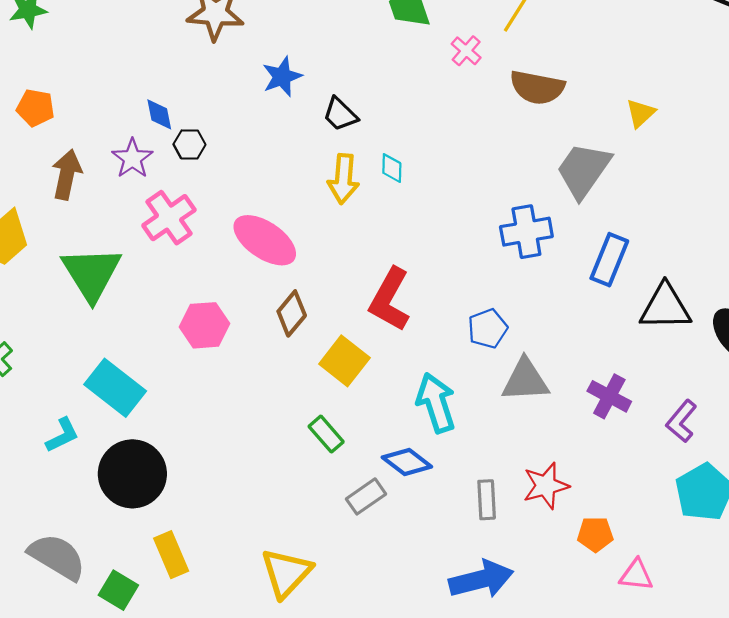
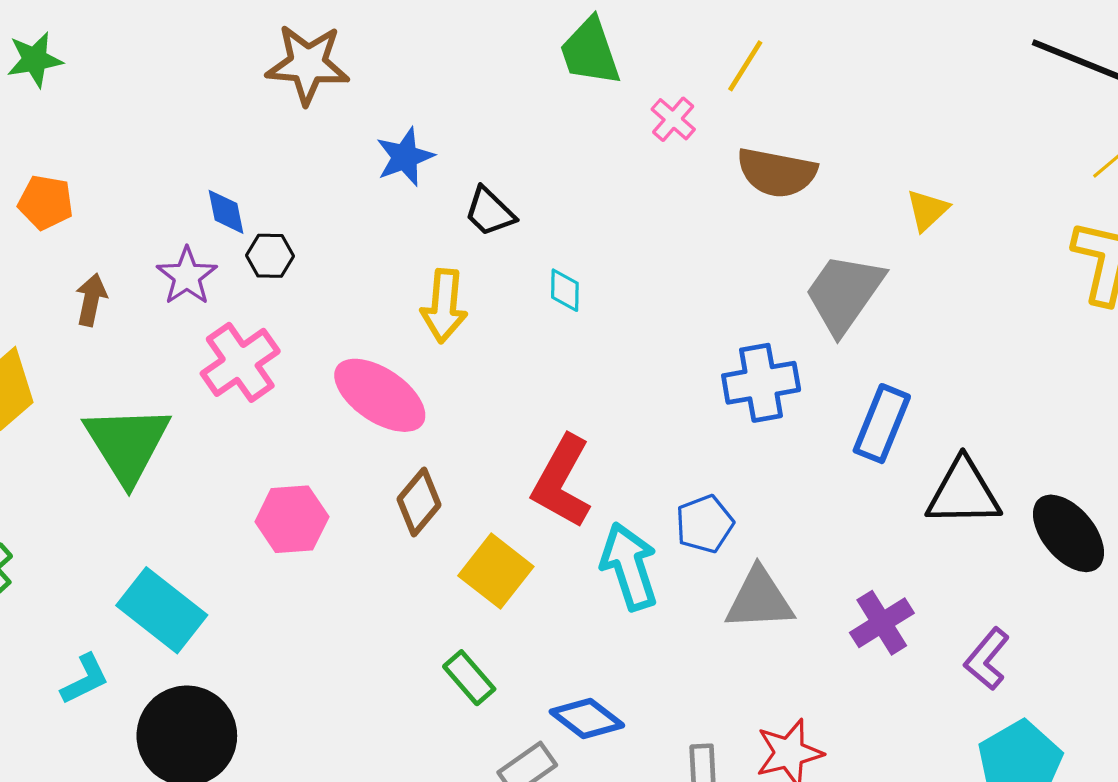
brown arrow: (67, 175) -> (91, 300), size x0.7
yellow arrow: (343, 179) -> (444, 306), moved
purple cross: (609, 396) -> (882, 623), turned 30
cyan arrow: (436, 403) -> (629, 566), moved

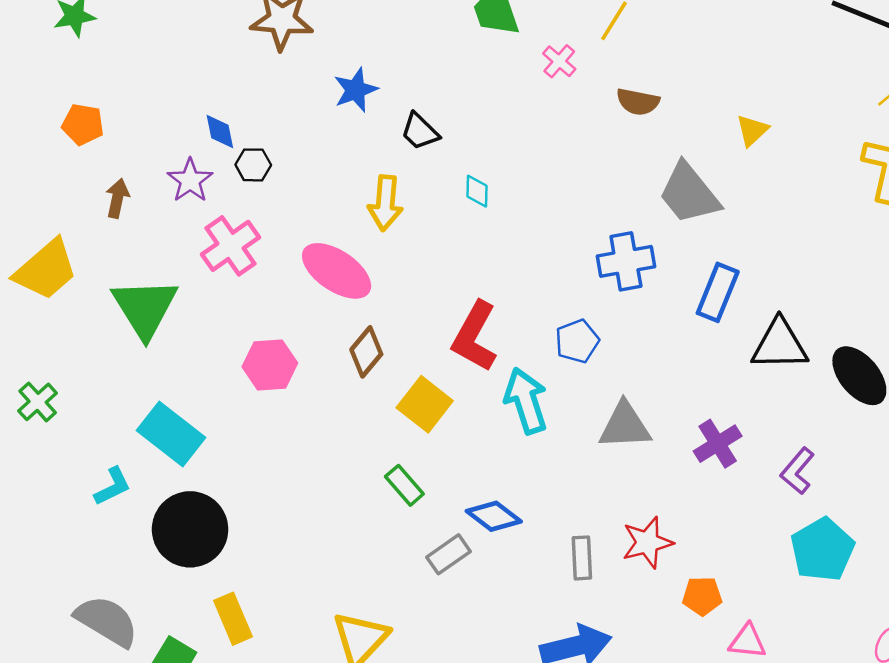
brown semicircle: (777, 173) -> (638, 102), size x0.7
gray trapezoid: (844, 293) -> (689, 193), turned -74
blue pentagon: (705, 524) -> (577, 341), moved

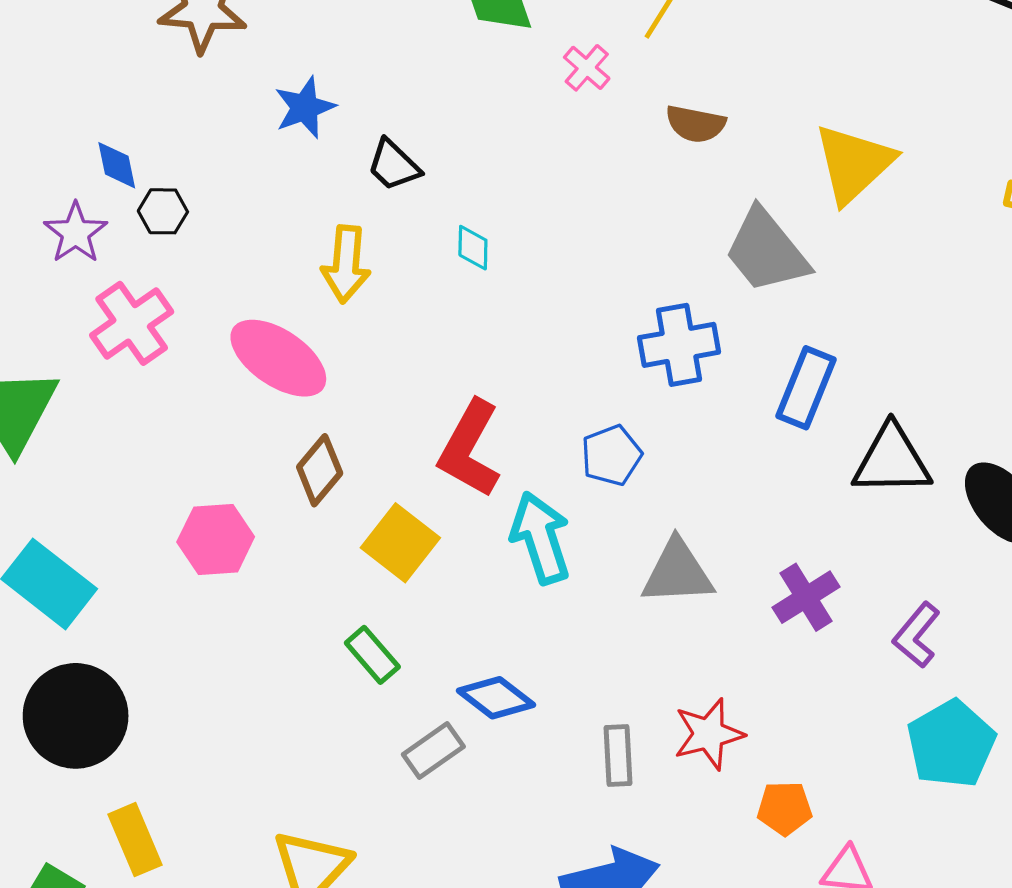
yellow triangle: (752, 130) -> (854, 164), size x1.8
pink hexagon: (270, 365) -> (216, 539), moved

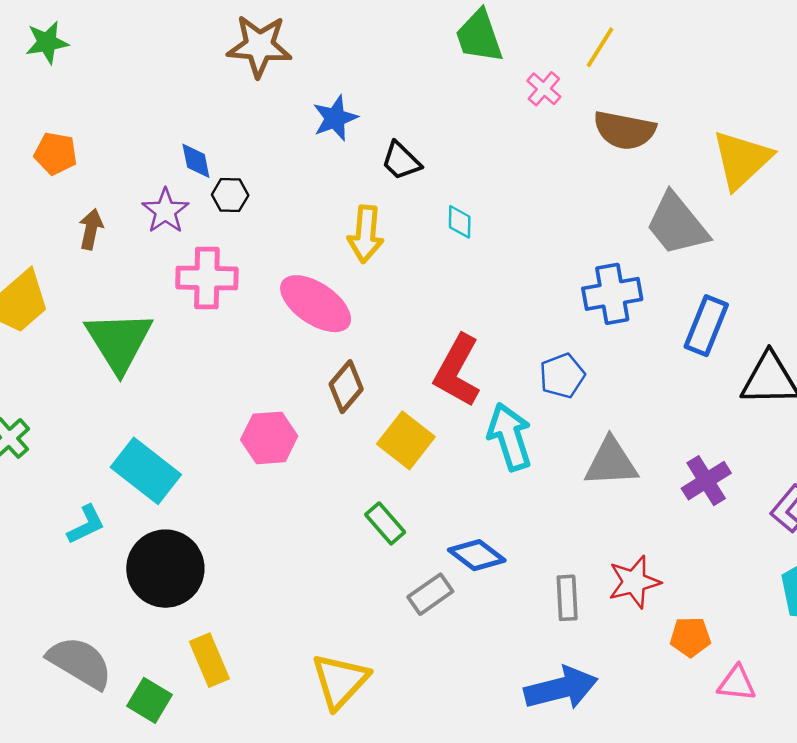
brown semicircle: (696, 124) -> (624, 130), size x1.4
pink cross: (132, 323) -> (207, 278), turned 36

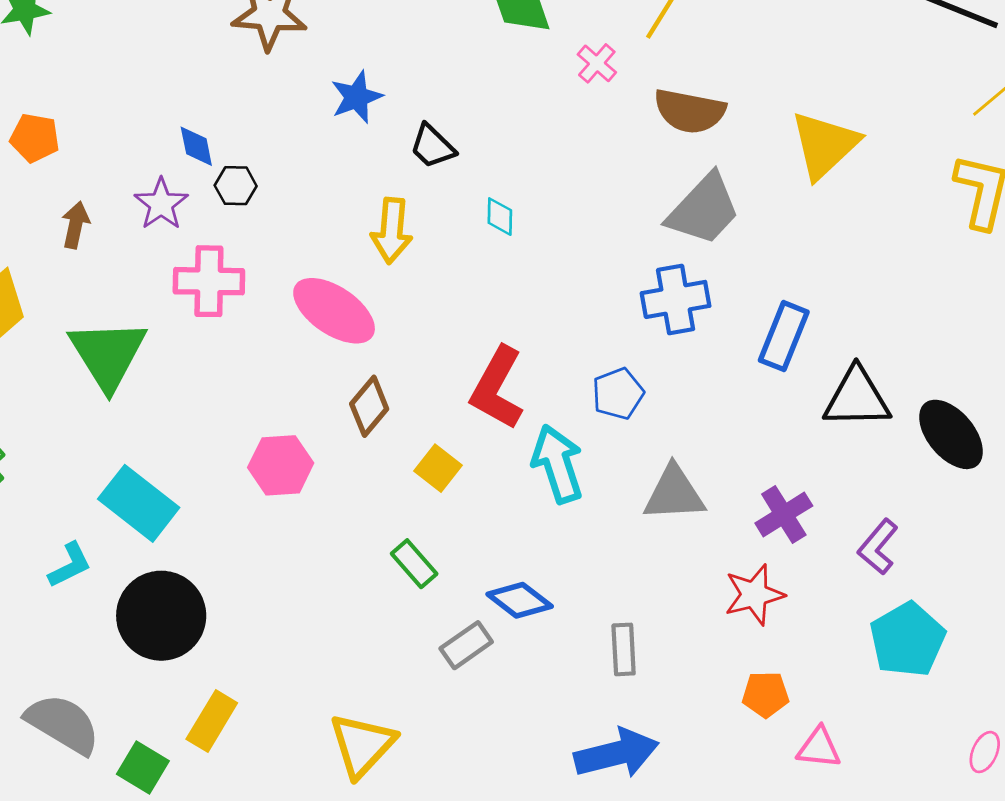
gray trapezoid: (677, 224) -> (704, 210), moved, turned -98
yellow square: (406, 440) -> (438, 468), size x0.7
red star: (634, 582) -> (754, 595), moved
yellow rectangle: (209, 660) -> (212, 721), turned 54

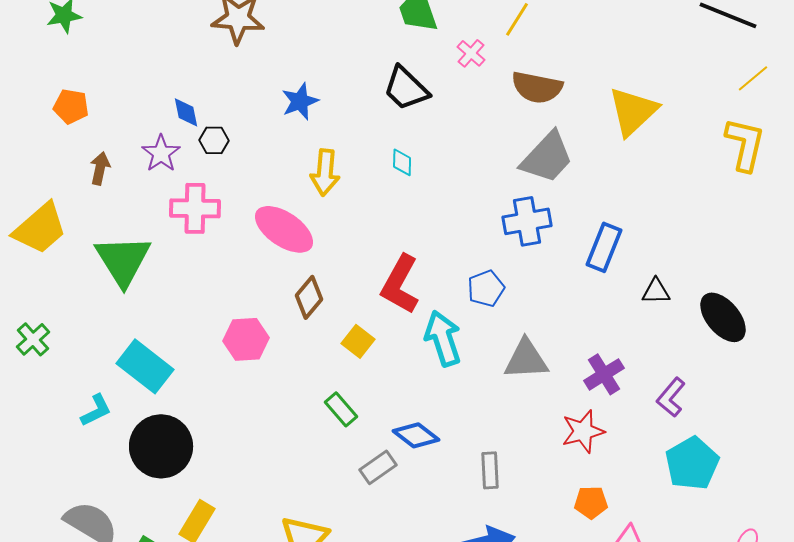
blue star: (357, 97) -> (300, 101), moved
black trapezoid: (432, 146) -> (406, 88), moved, size x1.4
black triangle: (857, 398) -> (656, 291), size x0.6

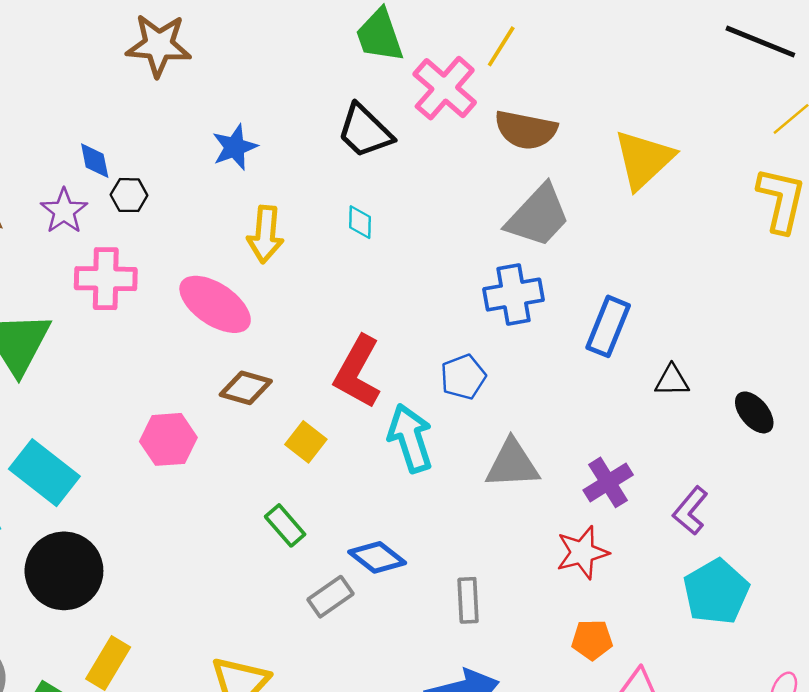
pink cross: (471, 53) -> (445, 88), size x1.8
brown diamond: (309, 297) -> (246, 388), turned 66
black ellipse: (723, 317) -> (754, 412), size x0.7

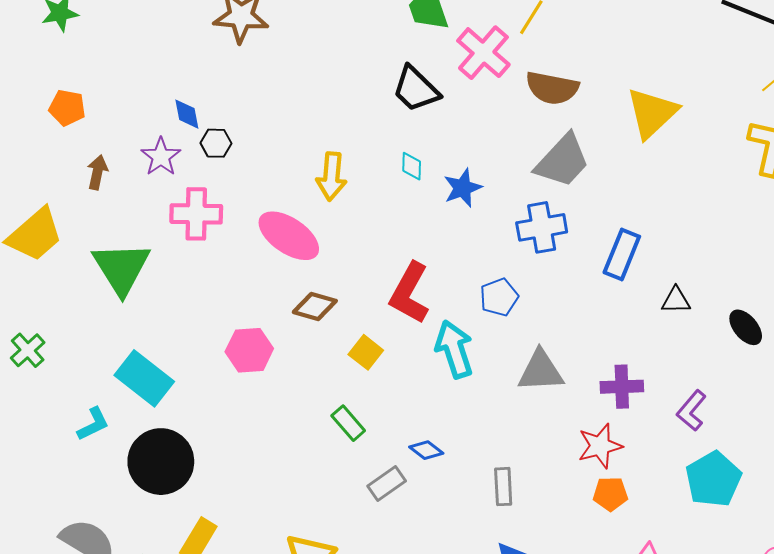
blue star: (235, 147) -> (463, 188), moved
purple cross: (608, 482) -> (622, 387), turned 30
blue diamond: (377, 557) -> (426, 450), size x0.7
orange pentagon: (592, 640) -> (610, 494), moved

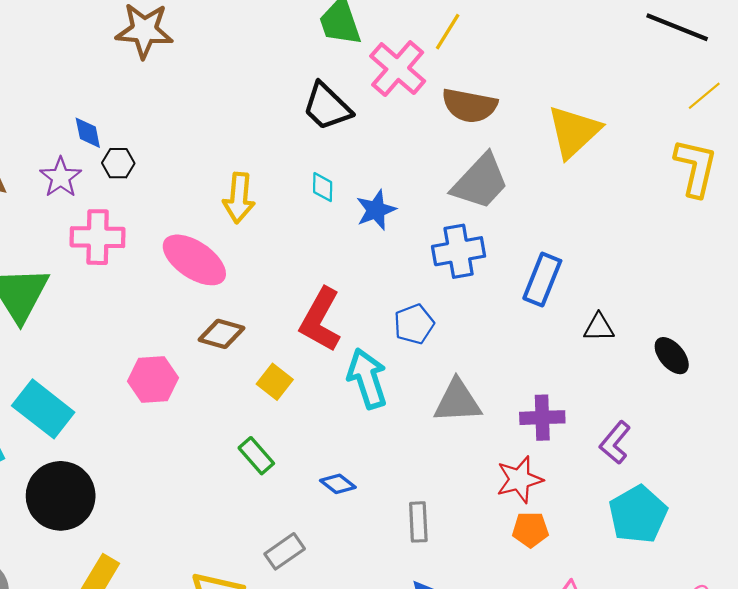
gray rectangle: (387, 483) -> (285, 551), moved

